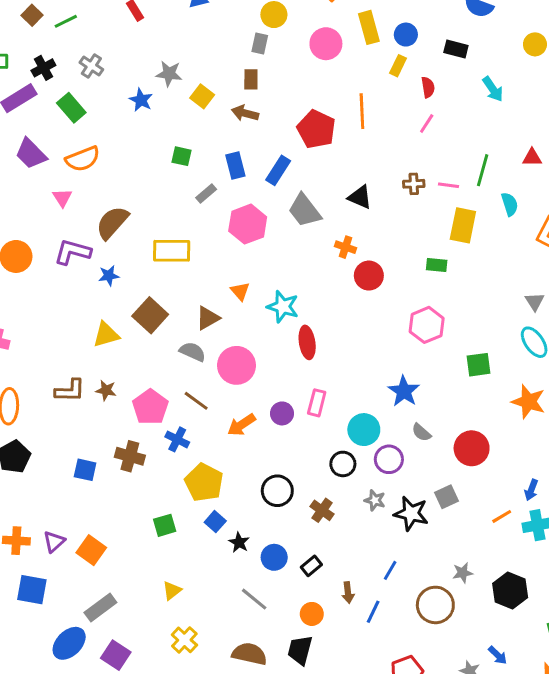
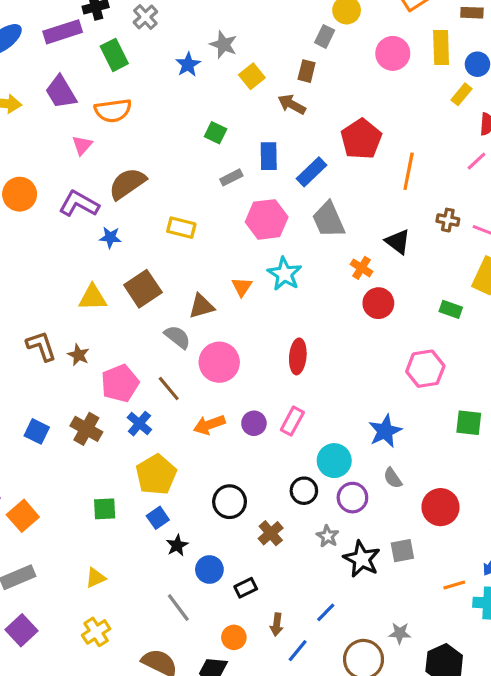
orange line: (362, 111) -> (409, 171), moved
black triangle: (360, 197) -> (398, 242), moved
yellow rectangle: (172, 251) -> (181, 228), size x0.7
cyan star: (283, 307) -> (285, 274), moved
brown L-shape: (70, 391) -> (41, 346), turned -124

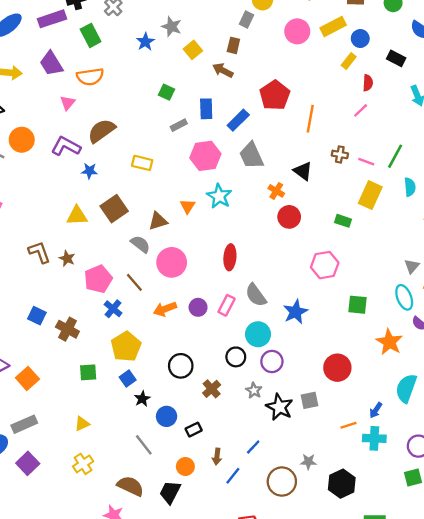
yellow rectangle: (441, 48) -> (333, 26), turned 65
brown cross: (86, 429) -> (67, 329), moved
gray semicircle: (393, 478) -> (256, 295), moved, size x1.5

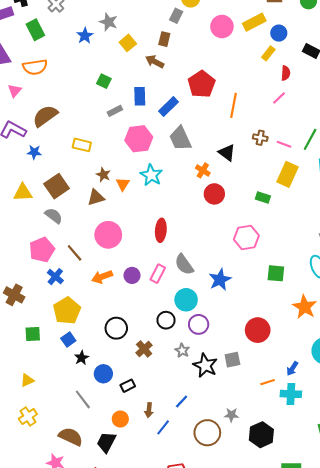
gray semicircle: (140, 244) -> (54, 216), moved
brown star: (67, 258) -> (103, 175), moved

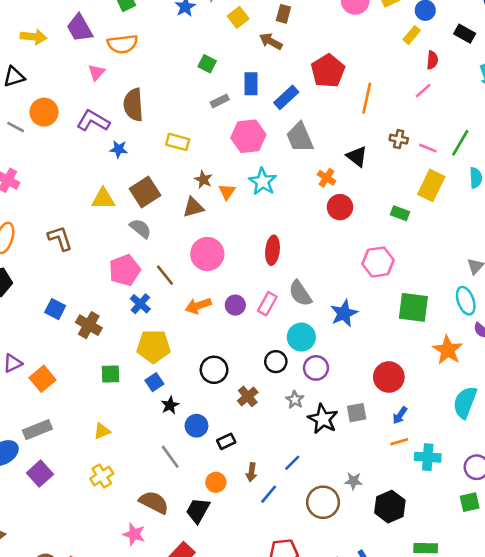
brown semicircle: (45, 116) -> (133, 105), turned -60
green square: (276, 273) -> (413, 307), size x1.4
yellow pentagon: (67, 311) -> (154, 346), turned 30
blue arrow: (292, 369) -> (400, 415), moved

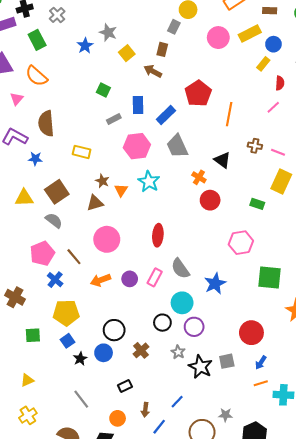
orange semicircle: (122, 44) -> (36, 76), turned 50
blue circle: (196, 426) -> (104, 353), moved

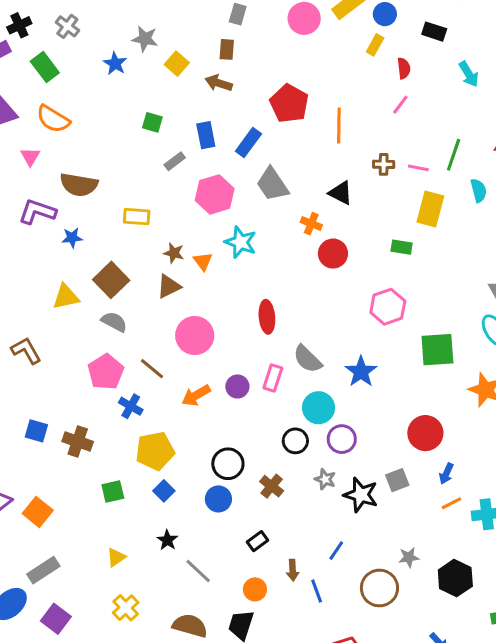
brown semicircle: (46, 124) -> (79, 185), turned -65
black star: (80, 359) -> (167, 540), moved
blue line: (159, 427) -> (317, 591), turned -49

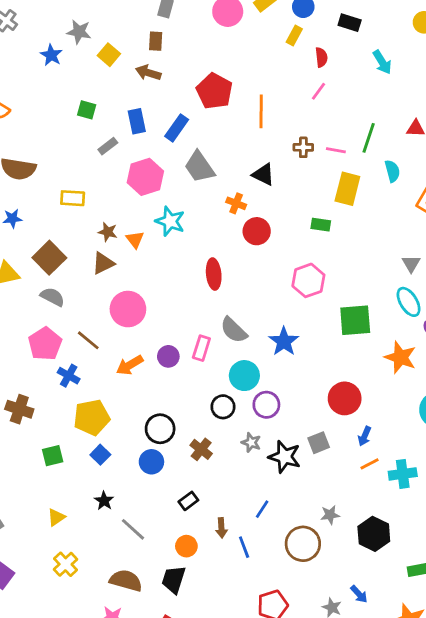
red ellipse: (267, 317) -> (214, 274), moved

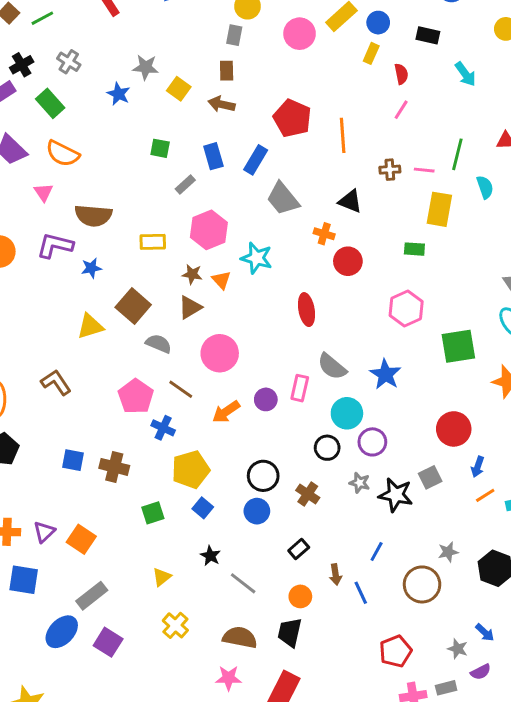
pink hexagon: (145, 177) -> (209, 230), moved
gray semicircle: (52, 297) -> (159, 344), moved

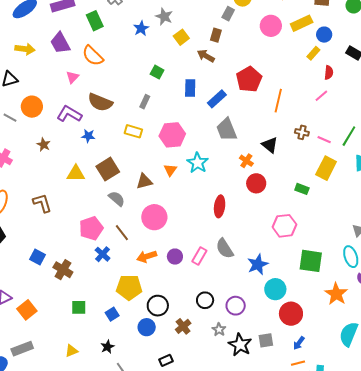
gray rectangle: (185, 185) -> (145, 102), moved, turned -40
brown star: (192, 274) -> (44, 145), moved
cyan circle: (347, 413) -> (275, 289), moved
yellow pentagon: (191, 470) -> (129, 287), moved

